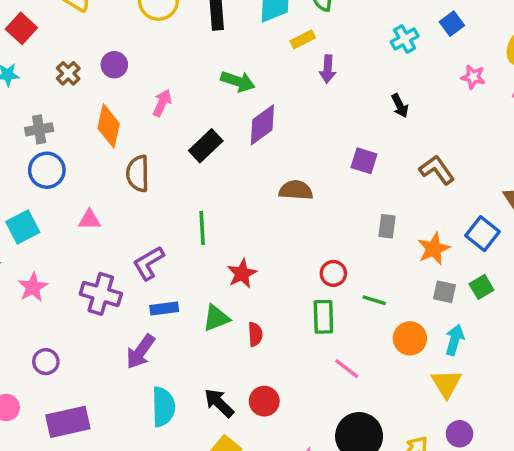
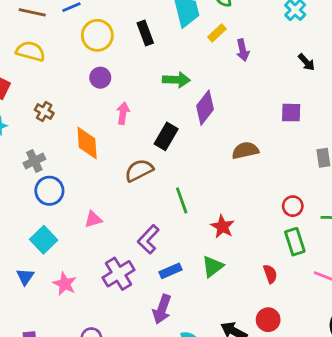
purple circle: (114, 65) -> (100, 78), moved
brown semicircle: (138, 173) -> (139, 170), moved, turned 80
purple cross: (101, 294) -> (119, 274), turned -32
red semicircle: (255, 334) -> (270, 274), moved

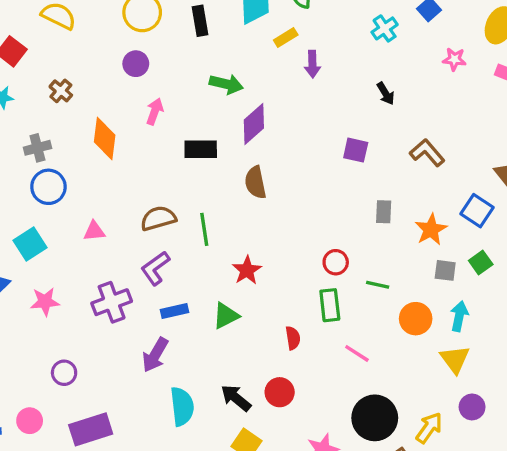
black rectangle: (166, 136) -> (201, 149), turned 48
brown semicircle: (245, 150) -> (255, 182), moved, turned -100
brown semicircle: (139, 170) -> (158, 218), moved
pink star: (65, 284) -> (45, 302), turned 30

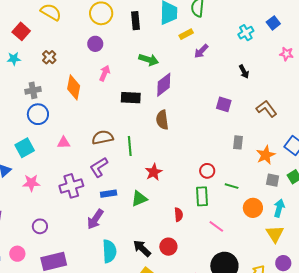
purple arrow: (312, 64) -> (201, 51), turned 42

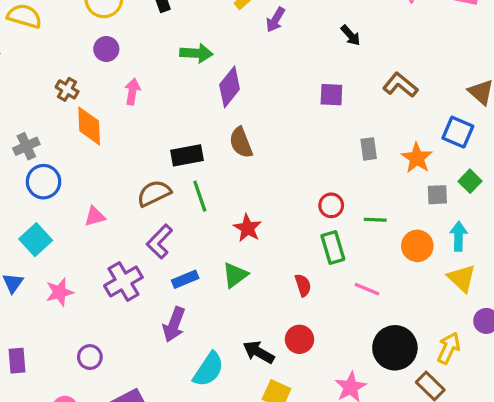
brown cross: (49, 57) -> (67, 89), moved
black rectangle: (131, 98) -> (187, 155), moved
cyan semicircle: (109, 251) -> (209, 369), turned 50

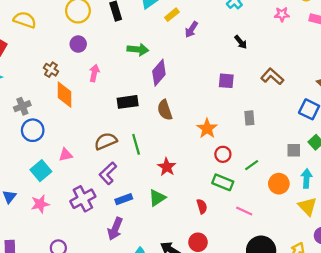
black rectangle: (187, 155) -> (128, 102), moved
orange star: (417, 158) -> (207, 129), moved
green line: (375, 220) -> (252, 165), turned -40
cyan square: (36, 240) -> (41, 171), moved
green rectangle: (333, 248) -> (223, 182), turned -54

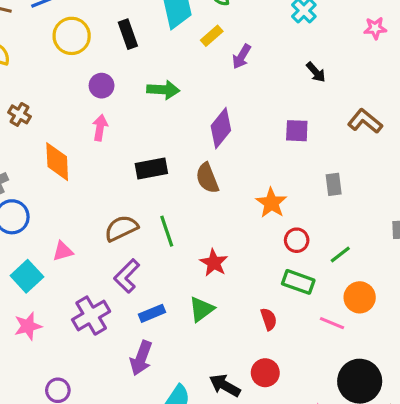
purple circle: (78, 44) -> (102, 86), moved
brown cross: (51, 70) -> (20, 114), moved
purple diamond: (159, 73) -> (221, 128), moved
orange circle: (279, 184) -> (360, 297), moved

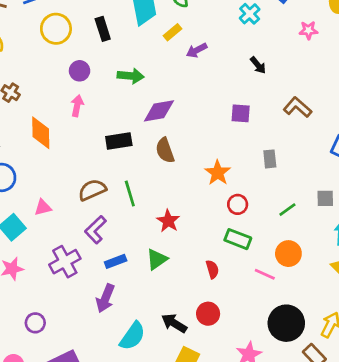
purple arrow: (242, 57) -> (197, 50), turned 30
purple diamond: (221, 128) -> (159, 111), moved, turned 40
green line: (340, 255) -> (287, 210), moved

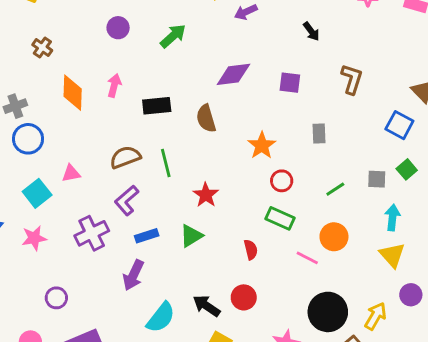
green arrow: (131, 76) -> (173, 36), turned -50
pink arrow: (77, 106) -> (114, 86), moved
brown L-shape: (298, 107) -> (352, 79), turned 64
purple diamond: (159, 111) -> (233, 74), moved

